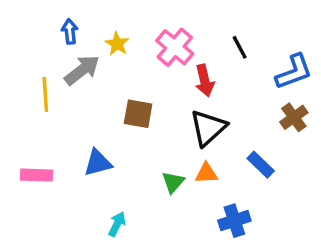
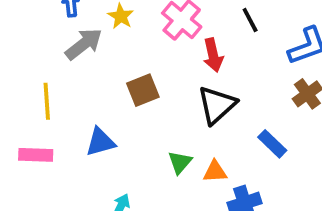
yellow line: (45, 95) -> (47, 101), moved
brown square: (138, 114) -> (143, 90), turned -32
orange triangle: (206, 173) -> (215, 172), moved

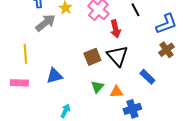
brown square: (143, 90) -> (92, 57), moved
black triangle: (217, 105) -> (117, 56), turned -30

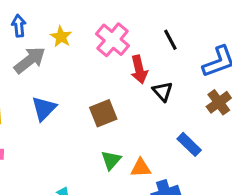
black triangle: (117, 56) -> (163, 91), moved, size x0.6
blue triangle: (54, 76) -> (44, 109), moved, turned -30

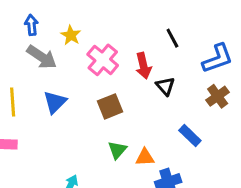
pink cross: (113, 40) -> (103, 60), moved
gray arrow: (30, 60) -> (42, 57), turned 72

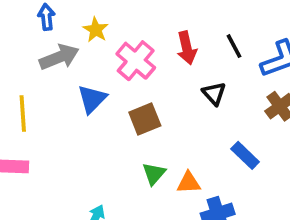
black line: (172, 38) -> (234, 46), moved
gray arrow: (42, 57) -> (59, 57), turned -56
red arrow: (143, 66) -> (187, 48), moved
blue triangle: (55, 102) -> (92, 99), moved

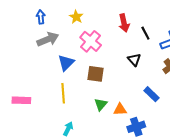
yellow star: (96, 30) -> (76, 17), moved
red arrow: (187, 48) -> (124, 23), moved
yellow line: (23, 114) -> (63, 93), moved
brown square: (145, 119) -> (96, 74), turned 30

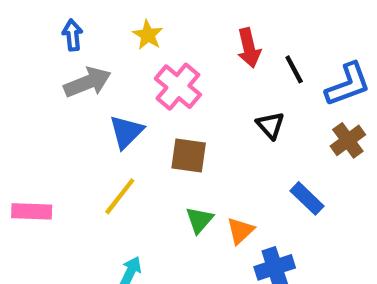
yellow line: (63, 93) -> (120, 196), turned 42
orange triangle: (120, 109) -> (240, 231), turned -40

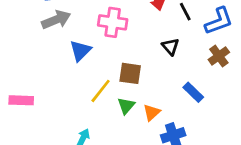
pink cross: (178, 87) -> (113, 22), turned -32
brown square: (189, 155) -> (130, 73), moved
yellow line: (120, 196) -> (101, 91), moved

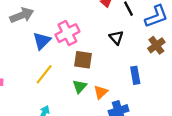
pink cross: (113, 22) -> (67, 33), moved, turned -35
yellow line: (101, 91) -> (44, 74), moved
blue rectangle: (193, 92) -> (135, 75), turned 36

